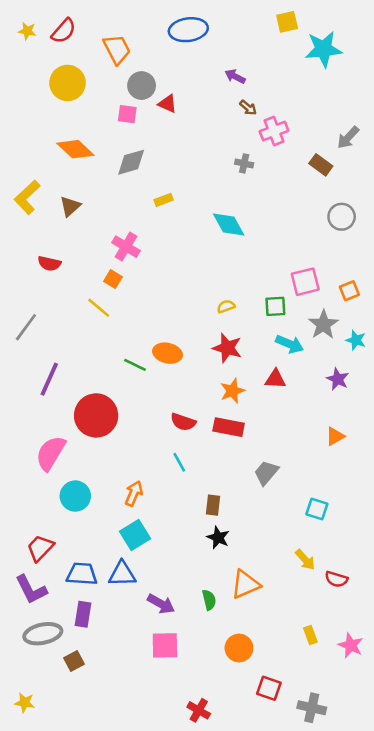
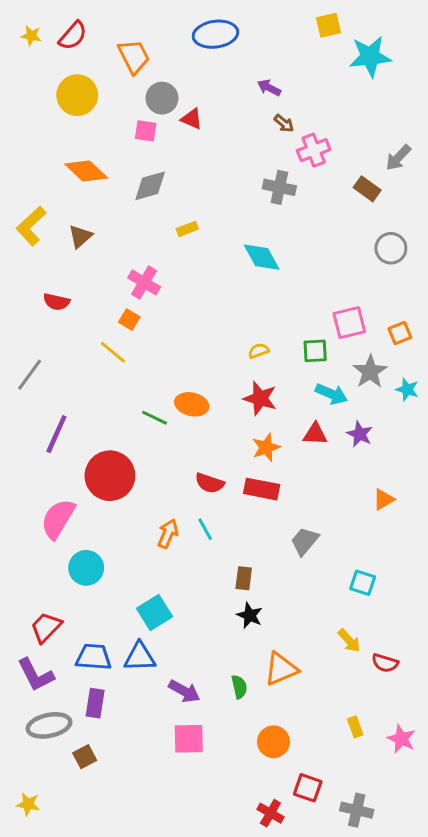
gray cross: (244, 163) -> (279, 187), size x1.5
purple star: (338, 379) -> (360, 434), moved
orange arrow: (134, 493) -> (168, 534), moved
red cross: (199, 710) -> (270, 813), moved

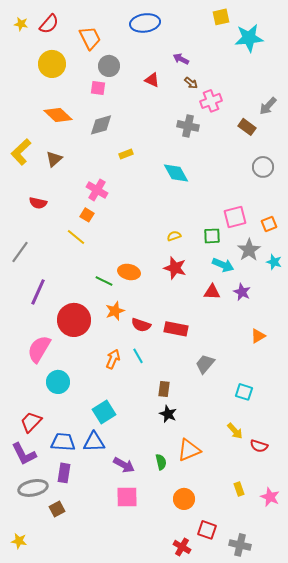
red triangle: (192, 119) -> (152, 80), moved
orange star: (266, 447) -> (115, 311), moved

